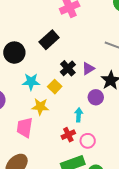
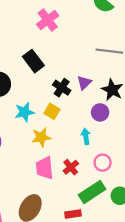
black rectangle: (49, 40) -> (33, 61), turned -72
pink trapezoid: (25, 128) -> (45, 168), moved
red cross: (68, 135) -> (71, 167), moved

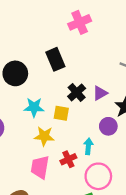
yellow square: (52, 111) -> (61, 113), turned -35
pink circle: (103, 163) -> (98, 176), size x1.5
red cross: (71, 167) -> (68, 159), moved

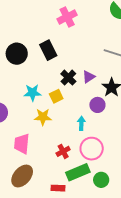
black circle: (15, 73) -> (17, 54), moved
yellow square: (61, 113) -> (56, 96), turned -32
red cross: (68, 159) -> (63, 151), moved
pink trapezoid: (40, 167) -> (22, 144), moved

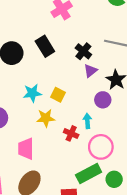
black cross: (68, 78) -> (83, 51), moved
yellow square: (56, 96) -> (58, 95), turned -32
red cross: (63, 151) -> (71, 133), moved, turned -32

